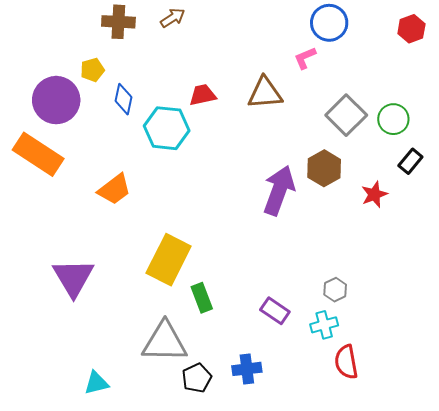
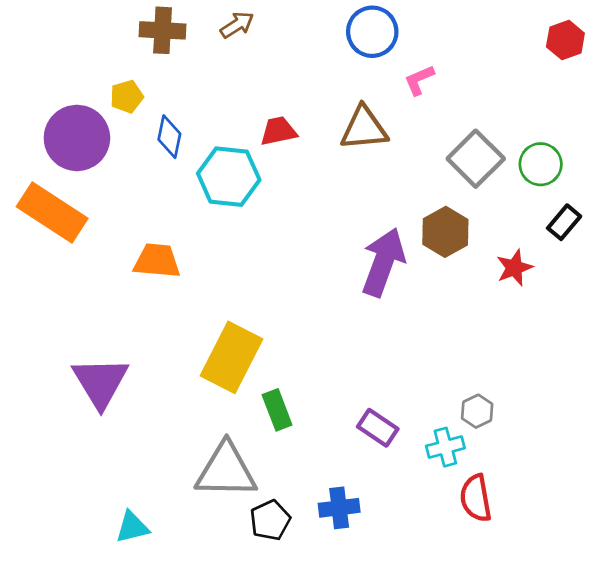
blue circle: (329, 23) -> (372, 32), moved
orange trapezoid: (114, 189) -> (157, 261), turned -138
gray hexagon: (335, 290) -> (477, 411), moved

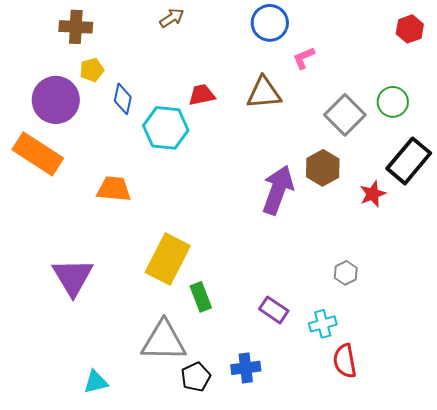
brown cross: (163, 30) -> (76, 27), moved
green circle: (541, 164) -> (393, 102), moved
black rectangle: (564, 222) -> (409, 161), size x1.8
gray hexagon: (477, 411) -> (346, 273), moved

